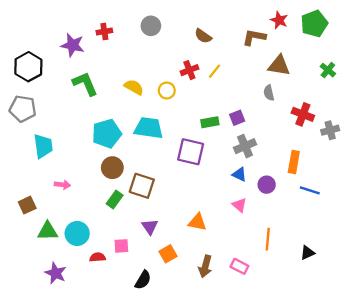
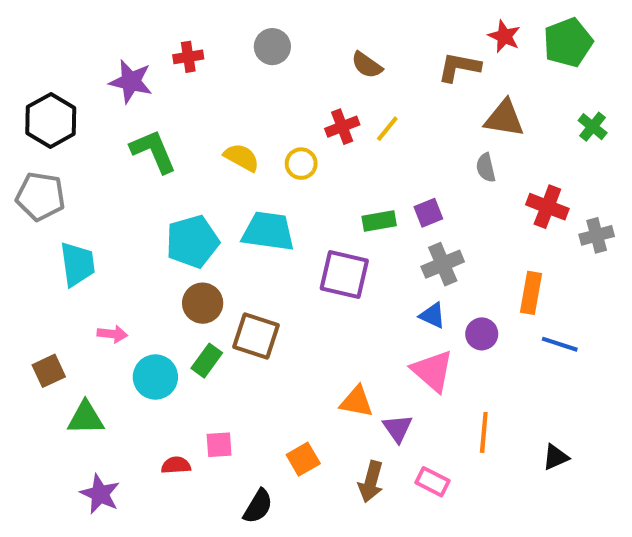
pink triangle: (239, 205) -> (432, 371), size x1.6
purple triangle: (150, 227) -> (398, 428), moved
cyan circle: (77, 233) -> (155, 377), moved

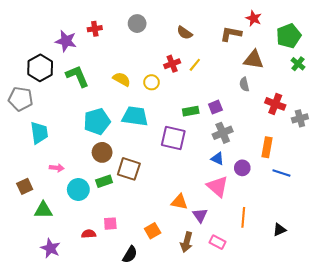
green pentagon: (568, 42) -> (289, 36), moved
black hexagon: (51, 120) -> (40, 68), moved
green rectangle: (207, 361) -> (104, 181), turned 35

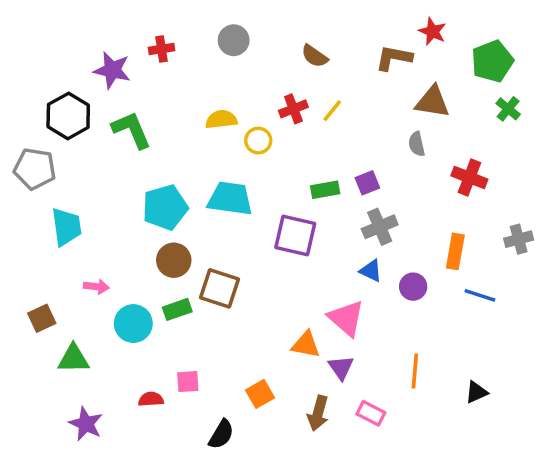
yellow semicircle: (122, 79) -> (221, 119), moved, turned -36
gray cross: (300, 118) -> (519, 239), moved
pink triangle: (218, 186) -> (346, 318), moved

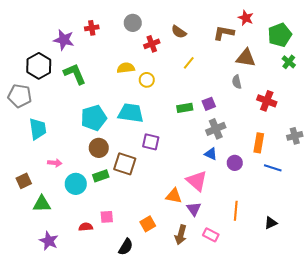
red cross: (293, 109) -> (152, 44), moved
purple square: (295, 236) -> (151, 142), moved, size x0.7

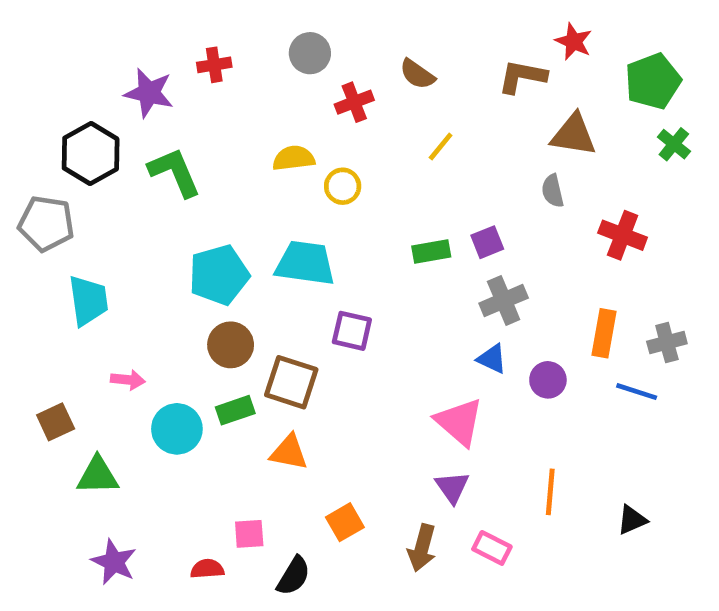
gray cross: (295, 136) -> (667, 343), moved
orange triangle: (174, 196) -> (289, 452), moved
pink square: (107, 217) -> (249, 534), moved
red semicircle: (86, 227) -> (207, 569), moved

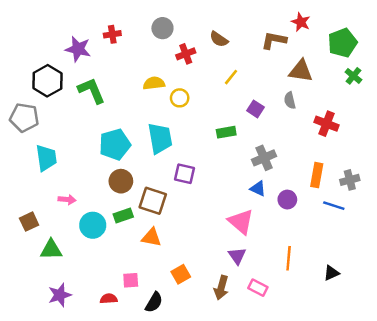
purple square: (487, 242) -> (256, 109), moved, turned -35
cyan trapezoid: (305, 263) -> (160, 138), turned 72
purple star: (114, 562) -> (60, 295), turned 30

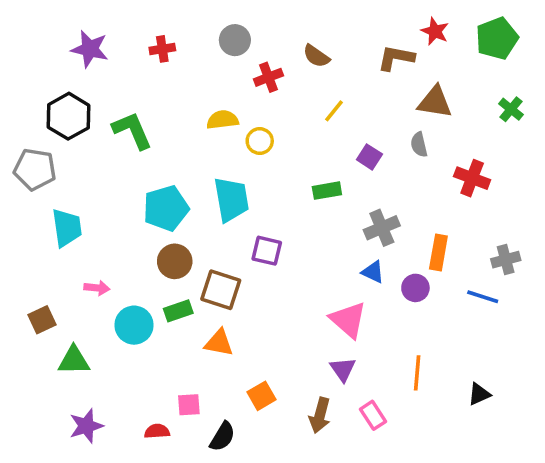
green pentagon: (342, 43) -> (497, 38), moved
purple star: (78, 49) -> (90, 49), moved
orange rectangle: (317, 175) -> (438, 253), moved
pink rectangle: (258, 288) -> (373, 415), turned 30

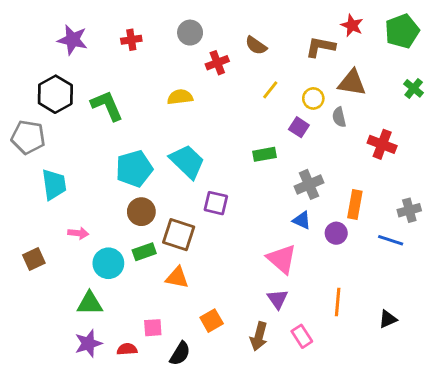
yellow circle: (260, 141) -> (313, 98), moved
cyan trapezoid: (231, 199) -> (187, 162), turned -36
green triangle: (74, 360) -> (90, 303), moved
purple star: (86, 426) -> (88, 343), moved

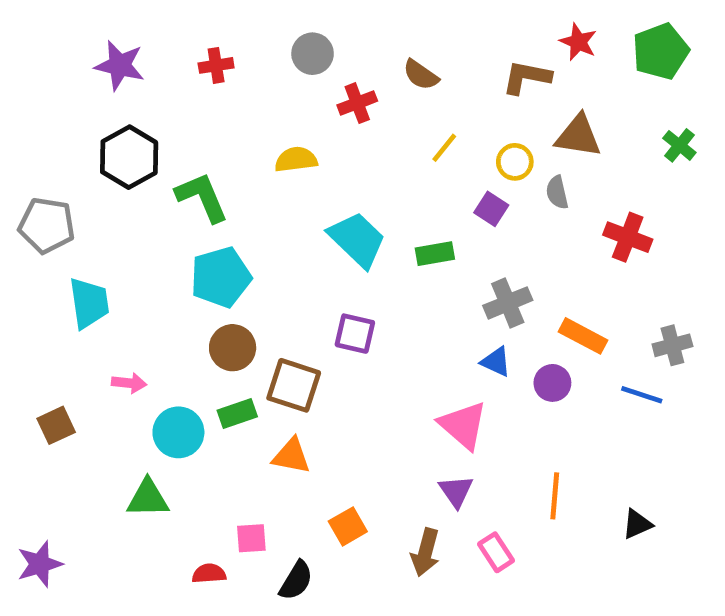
black hexagon: (55, 94) -> (129, 157), moved
green L-shape: (107, 106) -> (202, 197), moved
cyan trapezoid: (187, 162) -> (357, 239), moved
orange rectangle: (355, 205) -> (583, 336), turned -72
purple star: (88, 343) -> (40, 564), moved

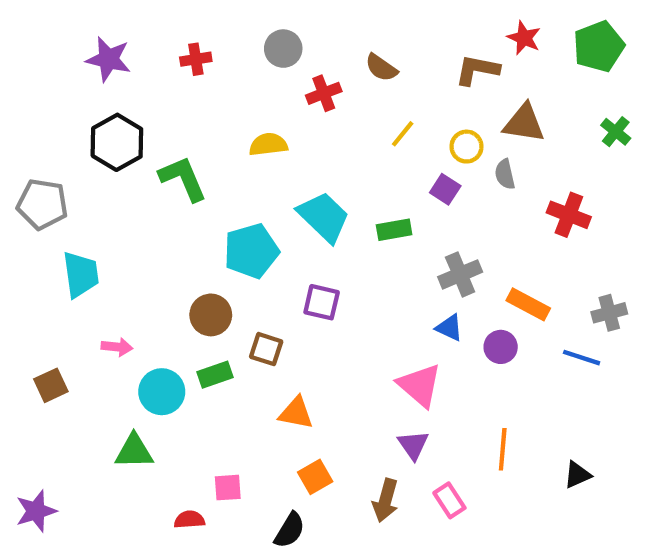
cyan pentagon: (221, 277) -> (251, 251), moved
brown square: (294, 385) -> (266, 349), size x0.7
orange triangle: (291, 456) -> (296, 413), moved
black semicircle: (296, 581) -> (290, 530), moved

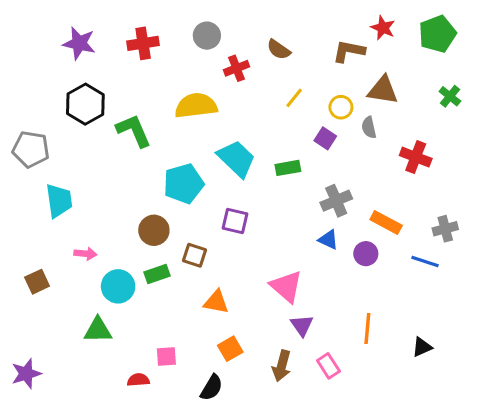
red cross: (196, 59) -> (143, 43), size x1.4
yellow semicircle: (268, 144) -> (196, 106), size x1.5
pink triangle: (420, 385) -> (286, 286), moved

